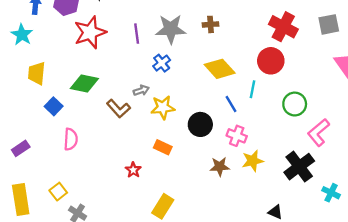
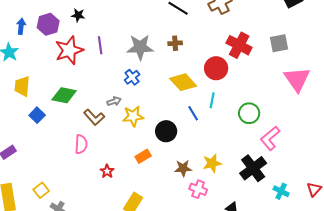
purple line: (137, 34) -> (100, 45), moved
red circle: (271, 61) -> (216, 68), moved
pink cross: (237, 136) -> (198, 189), moved
pink semicircle: (71, 139) -> (81, 144), moved
orange rectangle: (163, 147) -> (143, 156), moved, turned -56

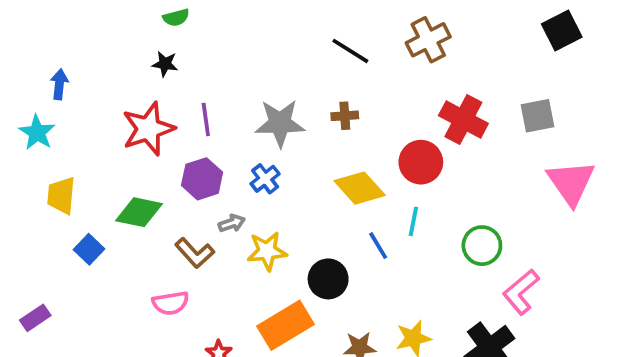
purple hexagon: (48, 24) -> (202, 179), moved
pink semicircle: (81, 144) -> (171, 303), turned 78
orange rectangle: (143, 156) -> (285, 325), size x1.8

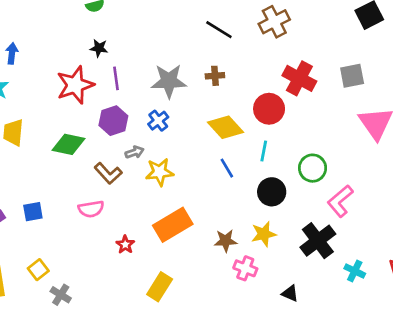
black star: (165, 64) -> (99, 48), moved
blue line: (378, 246) -> (227, 168), moved
blue square: (89, 249) -> (33, 212), moved, turned 36
black circle: (328, 279) -> (272, 192), moved

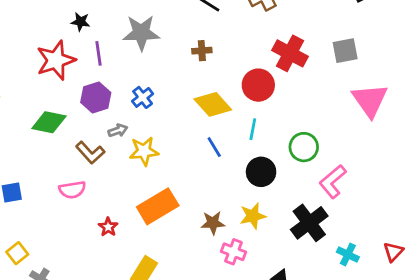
gray star: (169, 81) -> (141, 33), moved

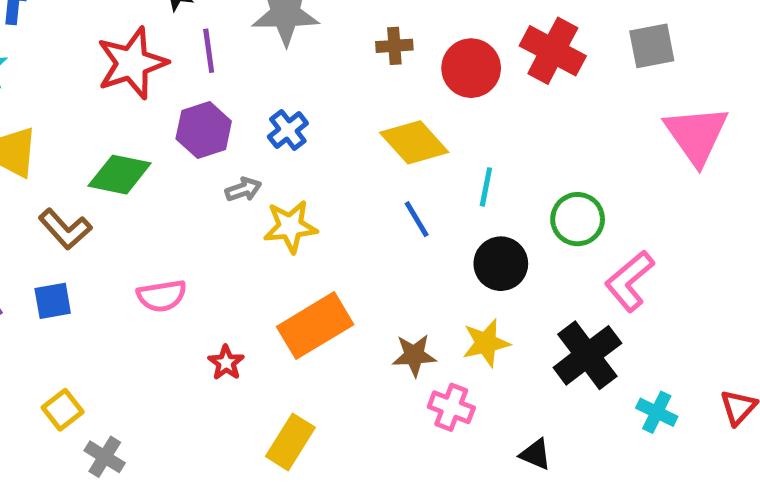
red circle: (258, 85) -> (471, 68), moved
brown L-shape: (90, 153) -> (65, 229), moved

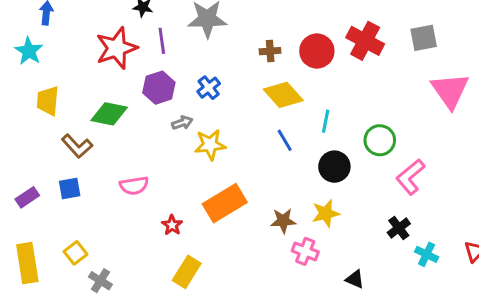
brown cross: (394, 46) -> (270, 51), moved
black cross: (587, 355) -> (399, 228), moved, size x0.6
yellow rectangle: (290, 442) -> (187, 272), moved

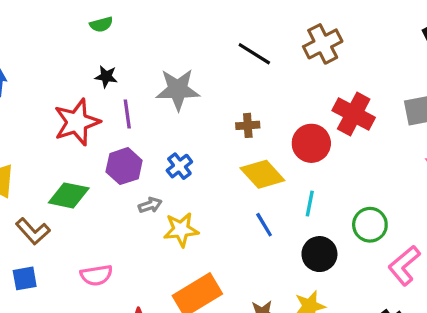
red circle: (317, 51) -> (311, 143), moved

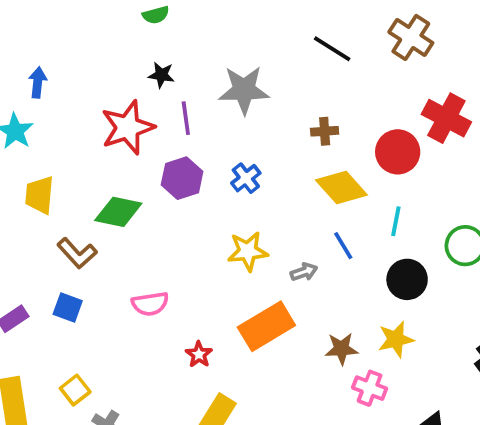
brown cross: (323, 44) -> (411, 37), turned -30
gray arrow: (150, 205) -> (304, 272), moved
blue square: (25, 278) -> (68, 308), turned 30

